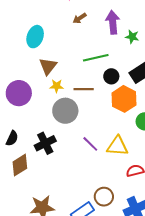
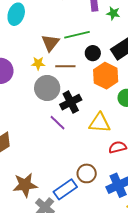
brown triangle: (48, 66) -> (50, 43), moved
black cross: (45, 143) -> (71, 102), moved
purple line: (90, 144) -> (58, 123), moved

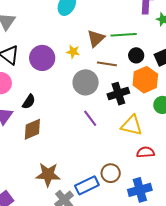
yellow star: (38, 63) -> (73, 52), moved
black cross: (71, 102) -> (118, 94), moved

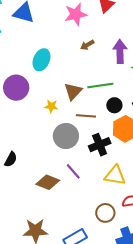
purple circle: (42, 58) -> (16, 88), moved
brown diamond: (32, 129) -> (48, 182), moved, turned 50
brown circle: (111, 173) -> (105, 213), moved

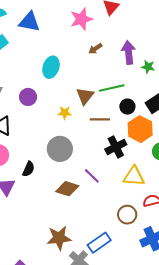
purple circle: (16, 88) -> (28, 97), size x0.7
gray circle: (66, 136) -> (60, 149), moved

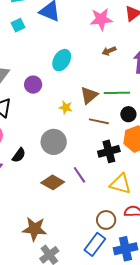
blue rectangle: (99, 243) -> (95, 244), moved, turned -30

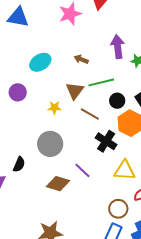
brown arrow: (109, 51) -> (81, 59), moved, turned 56
cyan ellipse: (62, 60) -> (40, 62), turned 40
brown line: (99, 121) -> (90, 114), turned 30
black cross: (109, 151) -> (106, 141), turned -30

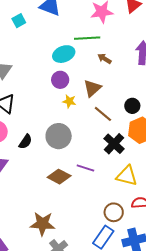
green line: (101, 82) -> (87, 38), moved
purple circle: (18, 92) -> (60, 80), moved
black semicircle: (19, 164) -> (25, 142), moved
purple line: (82, 170) -> (85, 168), turned -36

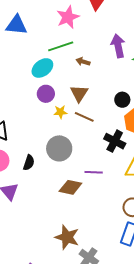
brown line: (103, 114) -> (84, 117), moved
brown star: (42, 224) -> (67, 237), turned 30

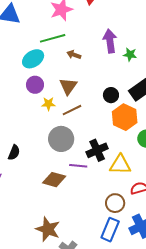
brown line: (84, 117) -> (72, 110), turned -54
black cross: (115, 141) -> (97, 150), moved, turned 35
gray circle: (59, 148) -> (61, 139), moved

